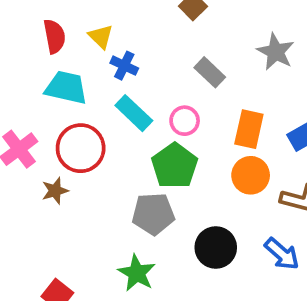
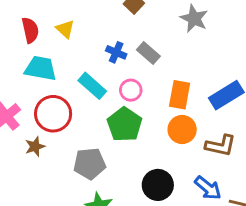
gray star: (276, 52) -> (194, 18), moved
blue cross: (124, 66) -> (116, 52), moved
gray pentagon: (153, 214) -> (90, 164), moved

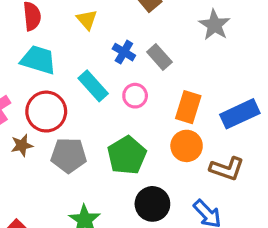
yellow triangle: (65, 29) -> (87, 20), moved
green pentagon: (124, 124) -> (127, 155), moved
gray pentagon: (90, 164) -> (69, 155), moved

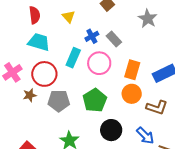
blue cross: (124, 52) -> (92, 36), turned 32
cyan rectangle: (93, 86) -> (73, 58), turned 66
pink circle: (135, 96) -> (99, 63), size x1.5

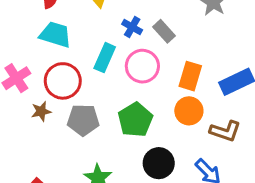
blue cross: (92, 36) -> (132, 27), turned -32

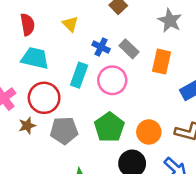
orange rectangle: (190, 76) -> (161, 62), moved
orange circle: (189, 111) -> (149, 132), moved

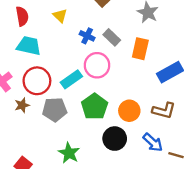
cyan rectangle: (79, 75) -> (71, 79), moved, turned 35

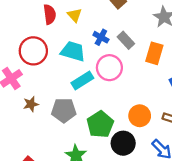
red semicircle: (22, 16) -> (50, 14), moved
cyan trapezoid: (29, 46) -> (73, 51), moved
red circle: (37, 81) -> (33, 51), moved
green pentagon: (95, 107) -> (100, 124), moved

